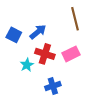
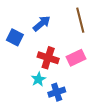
blue arrow: (38, 32) -> (42, 23), moved
cyan star: (27, 65) -> (38, 79), moved

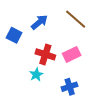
brown line: (80, 20) -> (76, 19), turned -35
blue cross: (57, 92) -> (70, 87), moved

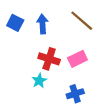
blue arrow: (39, 22) -> (42, 24), turned -54
blue square: (14, 35) -> (15, 23), moved

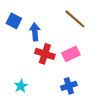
blue arrow: (42, 24) -> (35, 32), moved
cyan star: (39, 81) -> (21, 86), moved

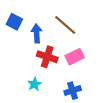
brown line: (75, 19) -> (65, 25), moved
cyan star: (21, 86) -> (34, 84), moved

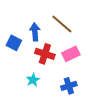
blue square: (14, 22) -> (14, 43), moved

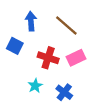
blue arrow: (35, 32) -> (31, 21), moved
blue cross: (69, 86) -> (64, 92), moved, turned -35

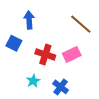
brown line: (66, 26) -> (81, 24), moved

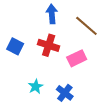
blue arrow: (29, 20) -> (52, 14), moved
red cross: (45, 54) -> (49, 45), moved

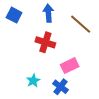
blue square: (15, 46) -> (14, 15), moved
pink rectangle: (77, 58) -> (70, 66), moved

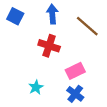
blue cross: (60, 87) -> (75, 94), moved

